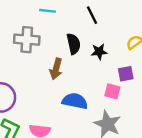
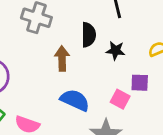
brown arrow: (56, 69) -> (62, 59), turned 150

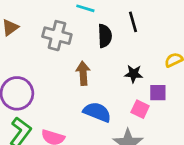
black semicircle: (89, 35) -> (105, 36), moved
black star: (115, 51) -> (134, 74), moved

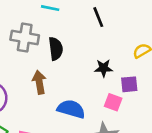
black semicircle: (105, 36) -> (56, 49), moved
brown arrow: (83, 73) -> (39, 82), moved

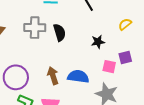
brown arrow: (39, 82) -> (53, 76), moved
purple square: (129, 84) -> (125, 57), moved

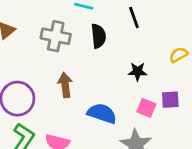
black semicircle: (60, 33) -> (98, 36), moved
brown arrow: (53, 76) -> (65, 85), moved

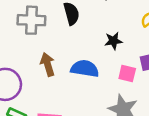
blue semicircle: (102, 113) -> (85, 69), moved

